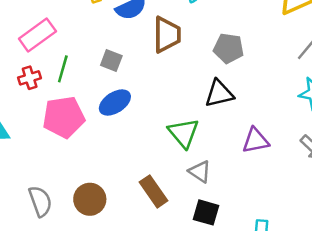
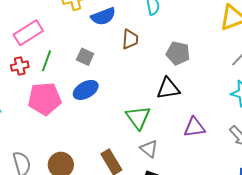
brown trapezoid: (167, 35) -> (130, 39), size x0.7

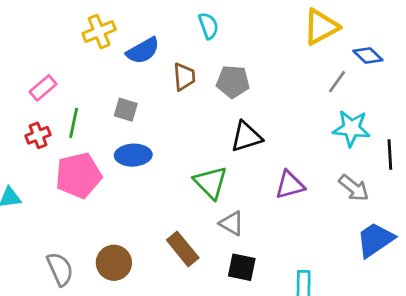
pink rectangle: (28, 33) -> (43, 88), size x0.7
gray pentagon: (178, 53) -> (233, 82), moved
blue ellipse: (86, 90) -> (133, 155), turned 35

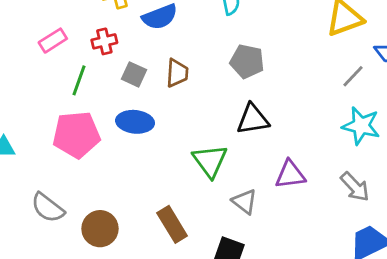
brown trapezoid: (184, 77) -> (177, 73), moved
red cross: (38, 135) -> (104, 41), moved
gray triangle: (232, 223) -> (245, 202), moved
gray semicircle: (60, 269) -> (48, 208), moved, turned 144

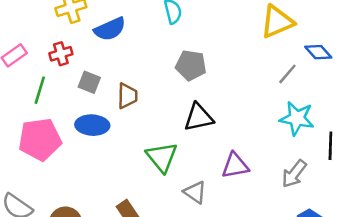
brown trapezoid: (177, 73) -> (127, 96), moved
gray arrow: (355, 187) -> (294, 174), turned 84

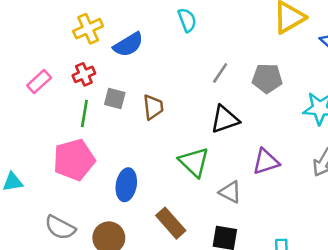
gray pentagon: (191, 65) -> (267, 78), moved
gray line: (287, 74) -> (220, 73), moved
green line: (40, 90) -> (84, 113), moved
blue ellipse: (92, 125) -> (126, 185), moved, turned -76

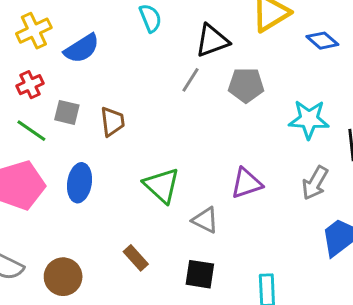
green line: (84, 113) -> (31, 131), turned -64
black triangle: (225, 119) -> (212, 41), moved
blue ellipse: (126, 185) -> (80, 183), moved
brown rectangle: (171, 223) -> (136, 258), size x0.7

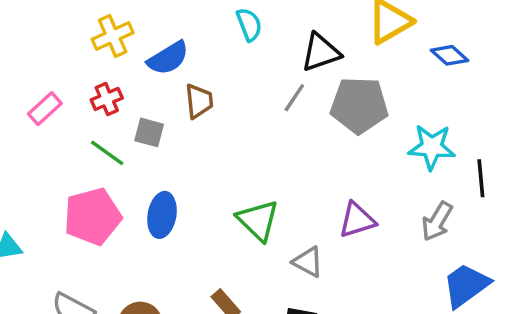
gray pentagon: (246, 85) -> (359, 105), size x1.4
brown trapezoid: (112, 122) -> (199, 101), moved

